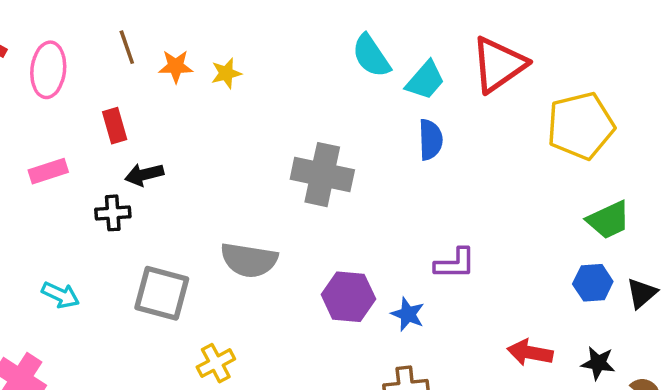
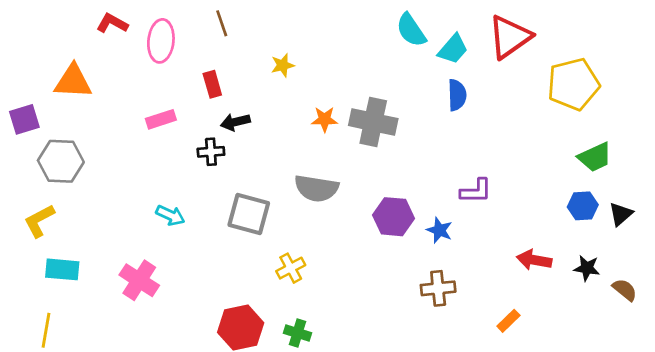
orange star: (176, 66) -> (325, 119), moved
yellow star: (226, 73) -> (283, 65), moved

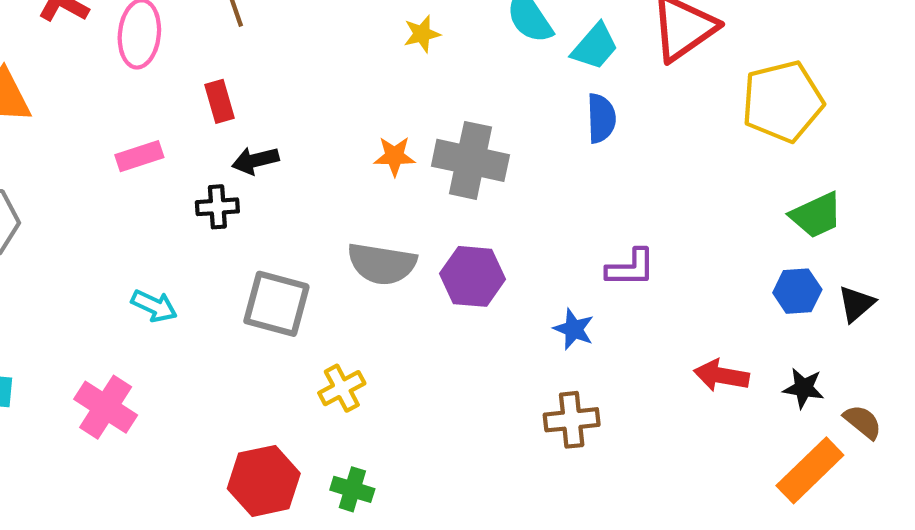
yellow star: (283, 65) -> (422, 34), moved
purple hexagon: (393, 217) -> (473, 276), moved
orange rectangle: (508, 321) -> (810, 470), moved, size x1.8

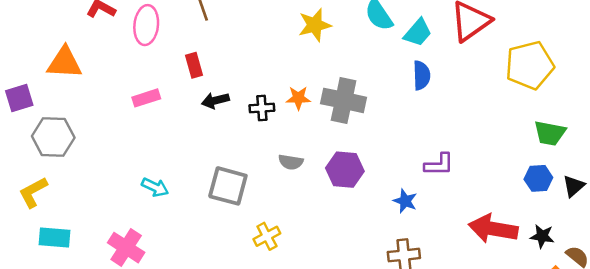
yellow star: (422, 34) -> (315, 25), size x1.5
black cross: (217, 207) -> (262, 108), moved
green trapezoid: (816, 215) -> (550, 133), turned 36
gray semicircle: (382, 264) -> (291, 162), size x0.6
red arrow: (721, 375) -> (493, 229), size x1.5

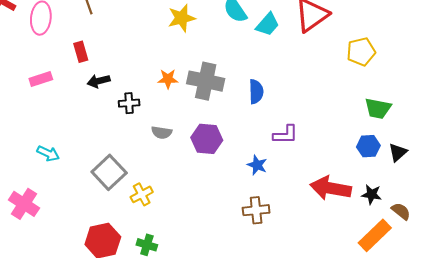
yellow pentagon: (530, 65) -> (361, 52), size x0.7
blue semicircle: (422, 75) -> (256, 92), moved
black cross: (262, 108) -> (129, 103), moved
gray square: (228, 186) -> (109, 172), moved, turned 32

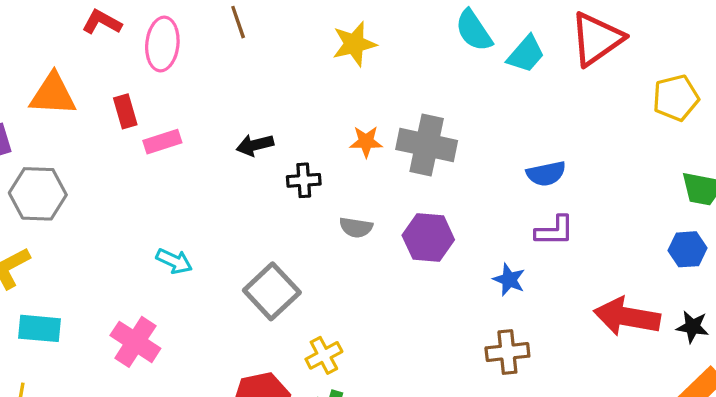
yellow star: (182, 18) -> (354, 44), moved
red rectangle: (81, 52) -> (125, 111), moved
blue semicircle: (256, 92) -> (546, 174), moved, turned 80
yellow cross: (142, 194) -> (324, 355), moved

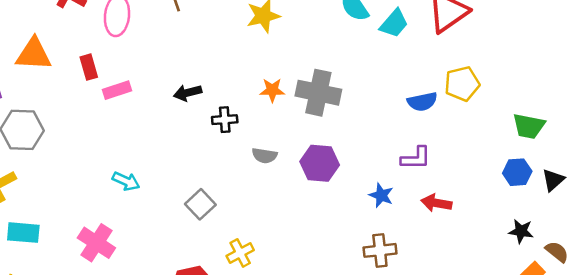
yellow pentagon: (676, 98) -> (462, 84), moved
blue semicircle: (546, 174) -> (422, 102), moved
gray square: (272, 291) -> (200, 204), size x0.7
red arrow: (627, 317) -> (436, 203), moved, size x0.6

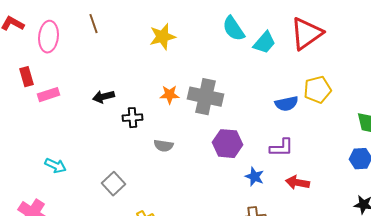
purple hexagon: (320, 163) -> (228, 144), moved

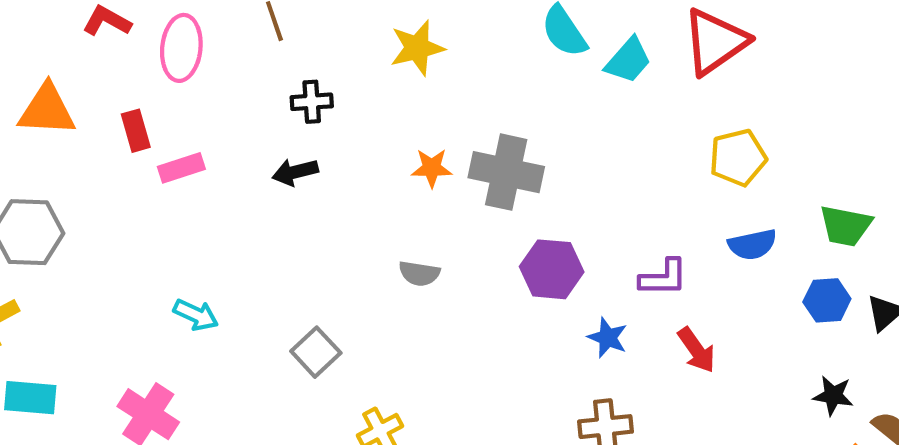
blue semicircle: (286, 104) -> (752, 244), moved
black cross: (132, 118) -> (312, 102), moved
red arrow: (298, 183) -> (697, 350), turned -135

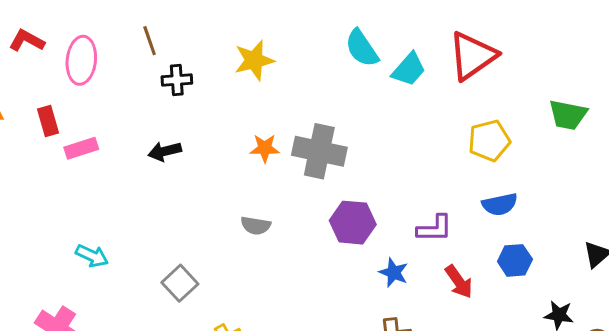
black cross: (312, 102) -> (177, 80), moved
green trapezoid: (846, 226) -> (568, 115), moved
blue hexagon: (827, 300) -> (515, 260), moved

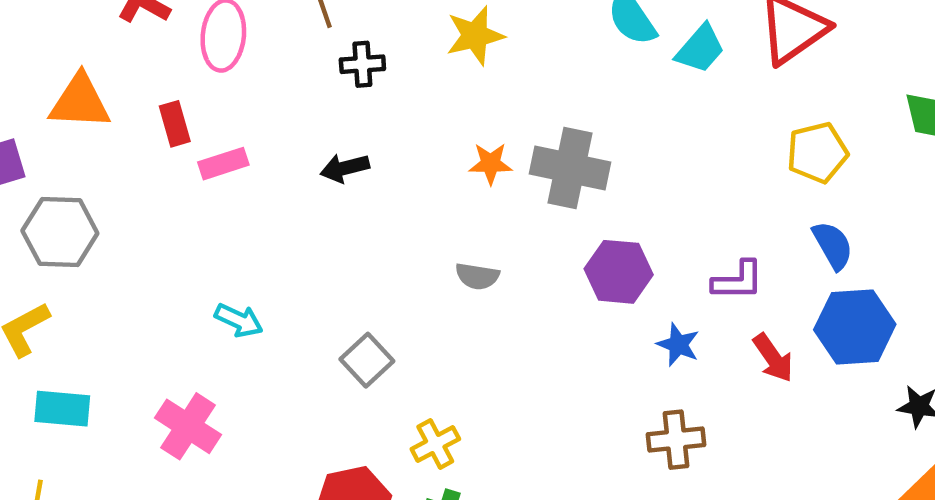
blue semicircle: (500, 204) -> (833, 245), turned -108
blue hexagon: (515, 260) -> (855, 327), size x1.6

